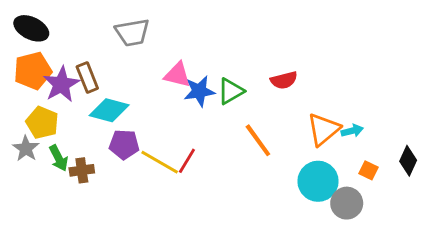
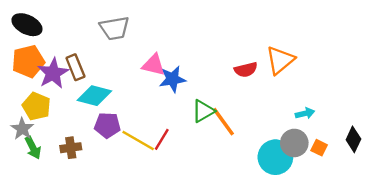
green triangle: (231, 91) -> (203, 111), moved
orange triangle: (323, 129) -> (280, 60), moved
green arrow: (59, 158) -> (33, 148), moved
gray circle: (347, 203) -> (294, 143), moved

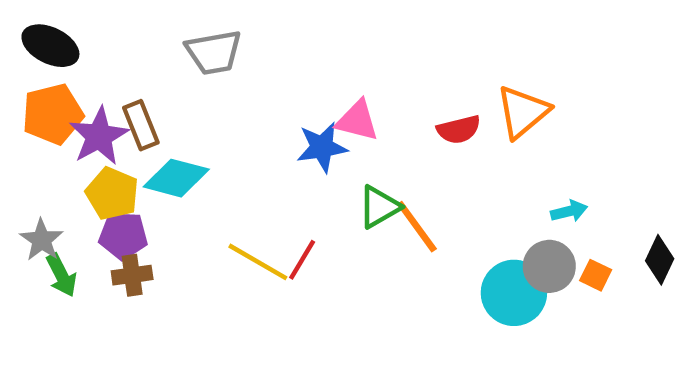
pink triangle: (154, 65) -> (357, 121), moved
yellow pentagon: (36, 106) -> (112, 194), moved
purple pentagon: (107, 125) -> (123, 235), moved

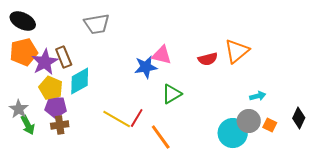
cyan diamond: (176, 178) -> (80, 81), turned -44
orange line: (417, 227) -> (161, 137), moved

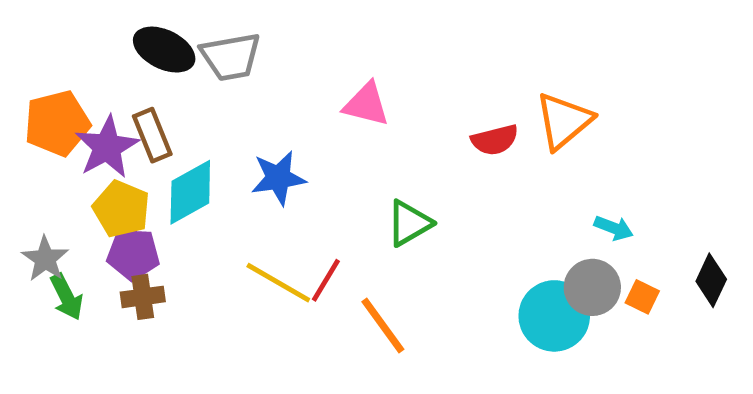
black ellipse: (23, 21) -> (164, 50), moved
pink triangle: (162, 55) -> (366, 104), moved
blue star: (146, 67) -> (278, 178), moved
cyan arrow: (258, 96) -> (614, 228), turned 35

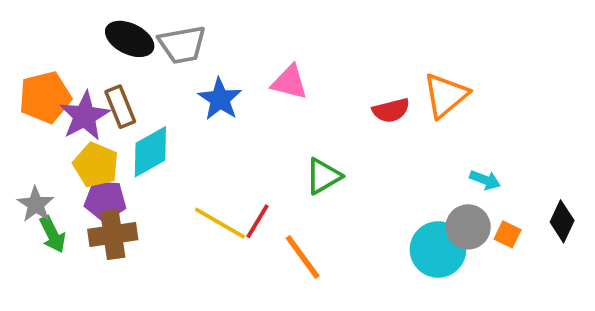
blue star: (278, 178) -> (220, 99), moved, turned -30
brown cross: (143, 297) -> (113, 234), size x1.4

